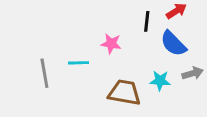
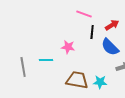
cyan star: (160, 81) -> (100, 82), moved

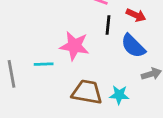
red arrow: (112, 25) -> (136, 15), turned 56
pink star: (68, 47) -> (74, 46), size x1.5

